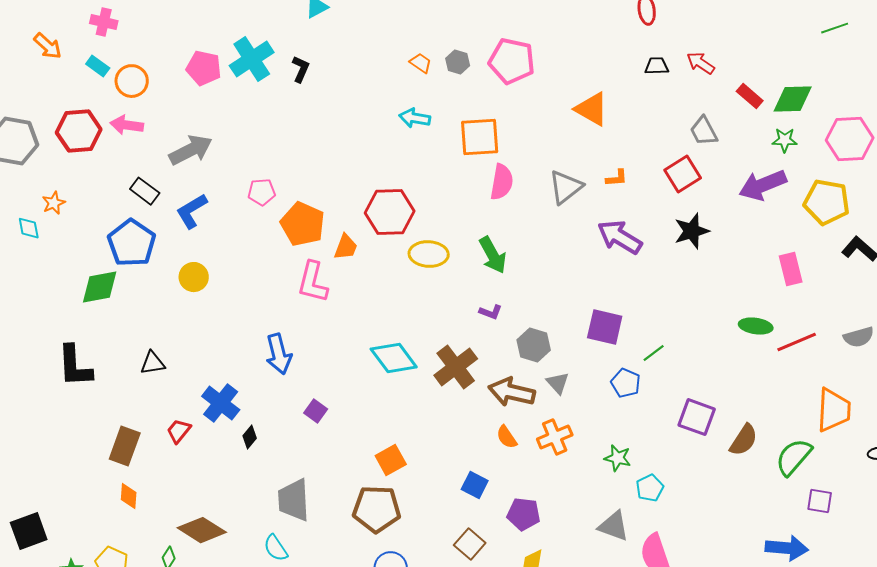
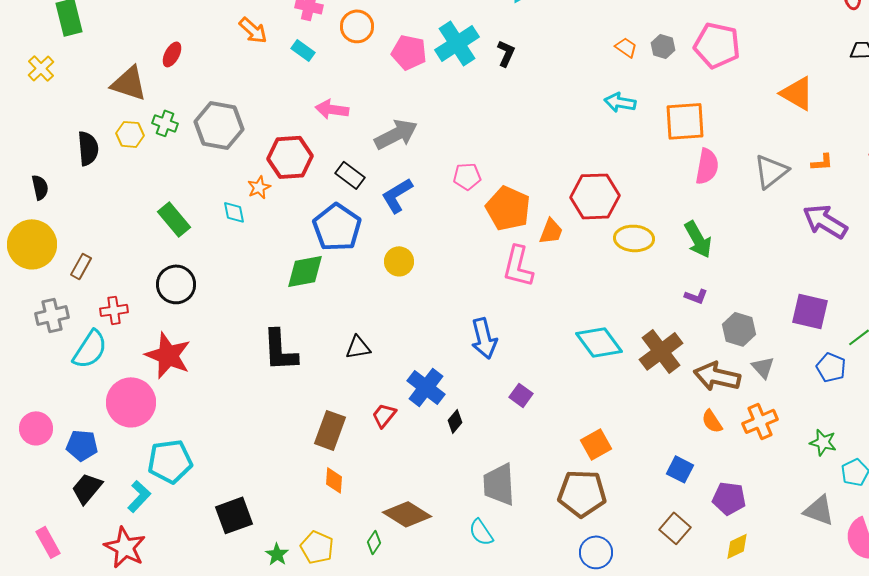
orange circle: (132, 81) -> (357, 26), moved
red hexagon: (79, 131) -> (290, 157), moved

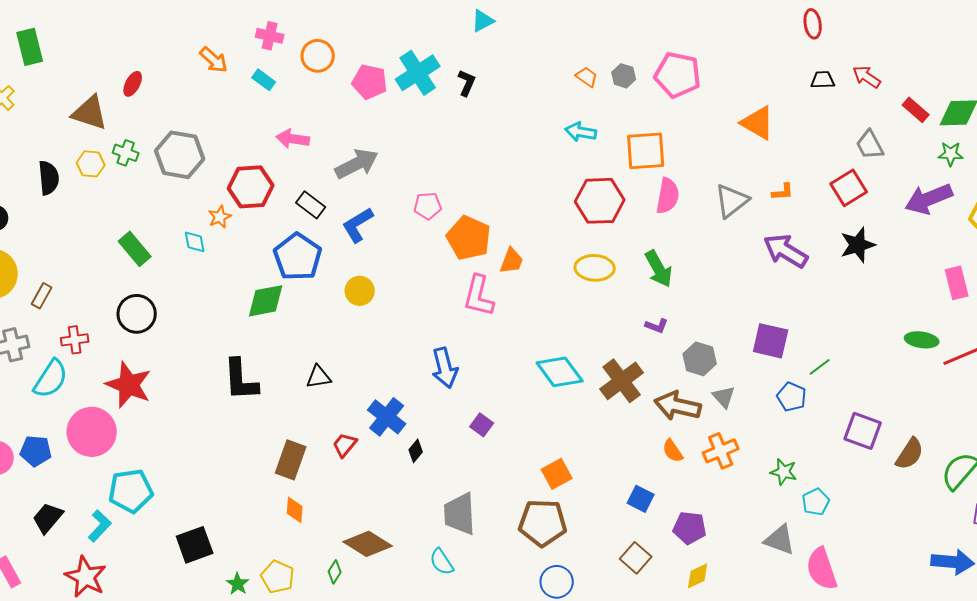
red hexagon: (595, 196) -> (600, 201), moved
blue pentagon: (82, 445) -> (36, 451), moved

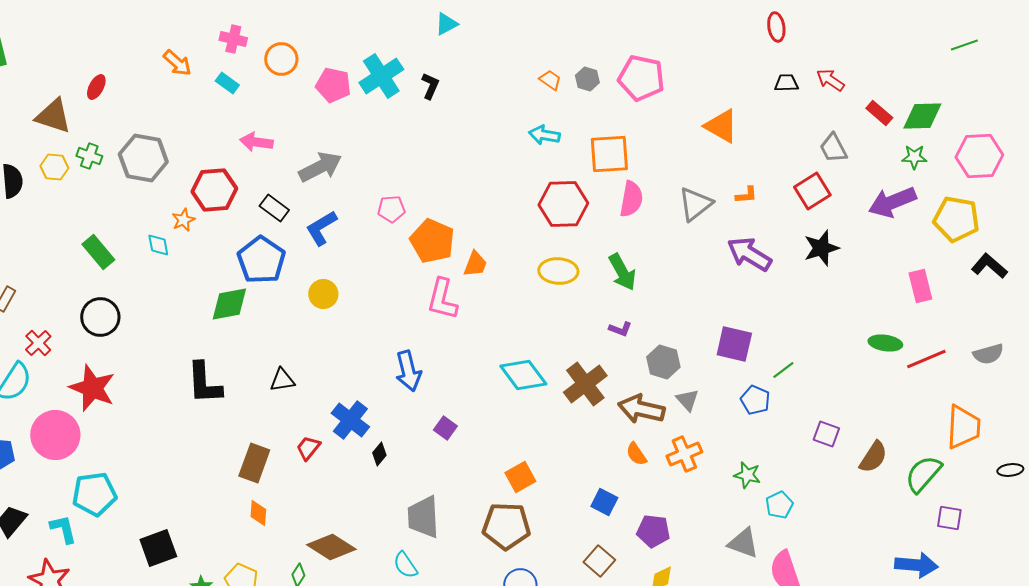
red cross: (75, 340) -> (38, 343), turned -36
purple square: (863, 431) -> (826, 434), size x0.7
cyan L-shape: (100, 526) -> (63, 529), turned -56

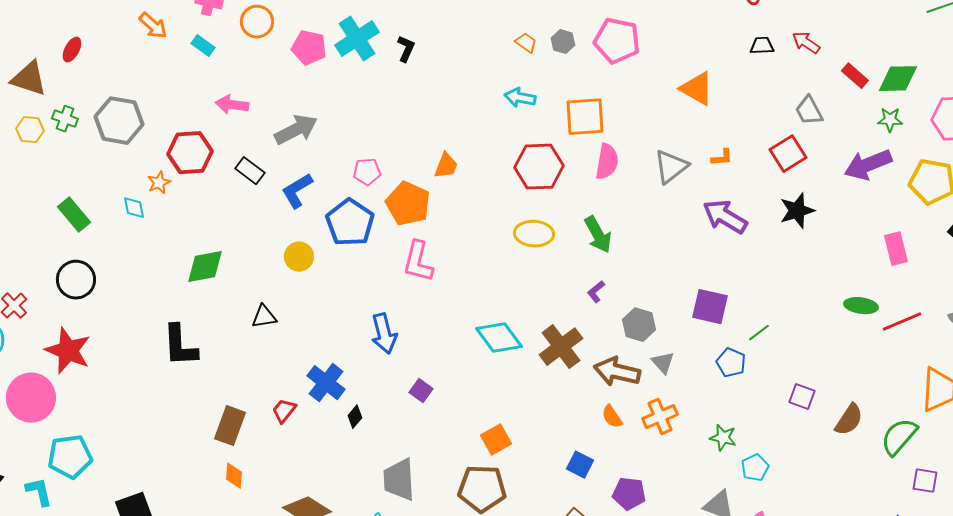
blue pentagon: (261, 260) -> (350, 223), moved
orange trapezoid: (475, 264) -> (446, 166), moved
purple L-shape: (620, 329) -> (596, 292), turned 120
black triangle: (282, 380) -> (264, 317), moved

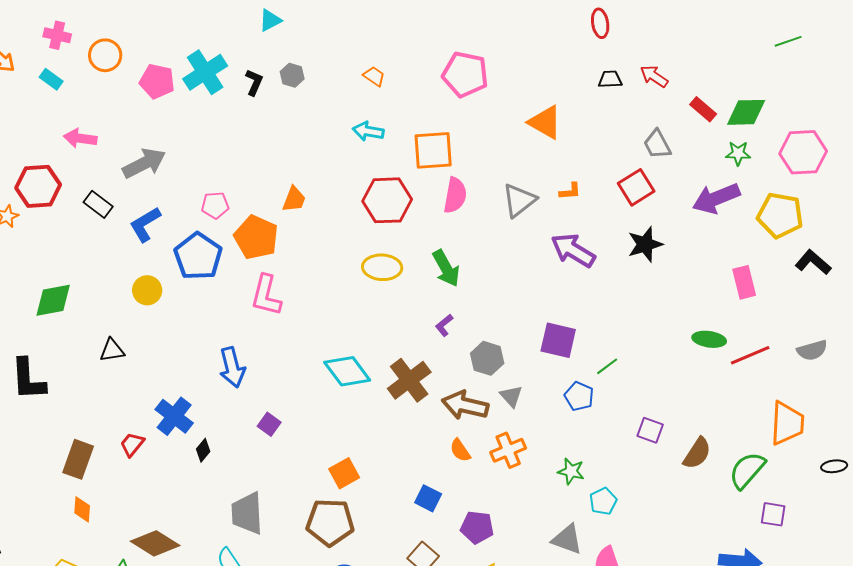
gray hexagon: (563, 42) -> (292, 75), moved

